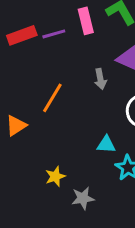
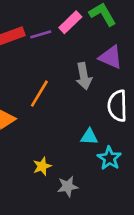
pink rectangle: (86, 21) -> (70, 22), turned 60
gray arrow: (100, 79) -> (84, 76), size x1.4

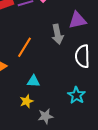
purple triangle: (111, 57) -> (77, 20), turned -36
cyan triangle: (89, 137) -> (33, 81), moved

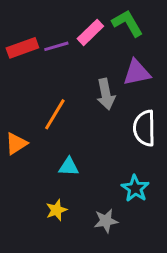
yellow star: (26, 101) -> (56, 210), moved
gray star: (45, 116) -> (106, 221), moved

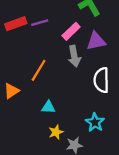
pink rectangle: (90, 32) -> (71, 31), moved
yellow star: (56, 210) -> (56, 132), moved

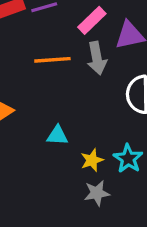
orange line: (39, 70) -> (52, 60), moved, turned 55
yellow star: (56, 132) -> (92, 160), moved

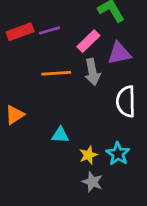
gray star: (97, 193) -> (92, 182), turned 30

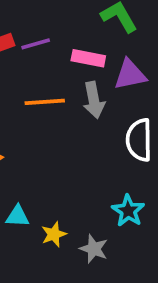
pink rectangle: (88, 41) -> (88, 58), turned 55
cyan triangle: (60, 135) -> (18, 216), moved
yellow star: (88, 155) -> (54, 234), moved

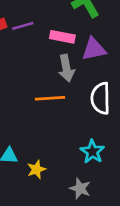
orange line: (45, 102) -> (50, 98), moved
gray star: (94, 249) -> (80, 188), moved

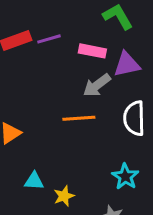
gray arrow: (66, 68) -> (97, 85), turned 64

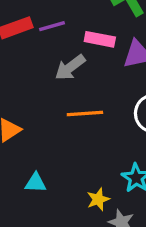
gray arrow: (97, 85) -> (70, 67), moved
yellow star: (64, 196) -> (98, 199), moved

